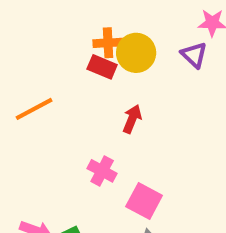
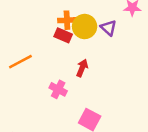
purple triangle: (194, 55) -> (108, 28), moved
pink cross: (102, 171) -> (58, 89), moved

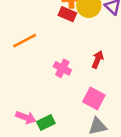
red arrow: (82, 68) -> (98, 59), moved

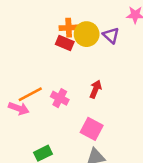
orange line: (25, 41) -> (30, 94), moved
pink arrow: (26, 117) -> (19, 108), moved

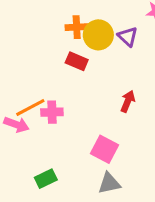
red rectangle: (65, 43) -> (77, 61), moved
red arrow: (96, 89) -> (128, 101), moved
pink cross: (60, 98) -> (52, 112), moved, turned -30

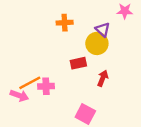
yellow circle: (98, 35) -> (97, 43), moved
red rectangle: (77, 61) -> (78, 63), moved, turned -35

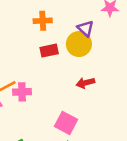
red rectangle: (78, 63) -> (49, 51), moved
red arrow: (103, 78) -> (85, 83), turned -126

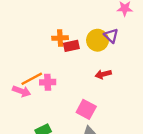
orange cross: (43, 21) -> (60, 38), moved
purple triangle: (85, 29) -> (111, 36), moved

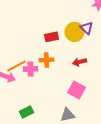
orange cross: (60, 38) -> (46, 60), moved
pink square: (86, 109) -> (76, 90), moved

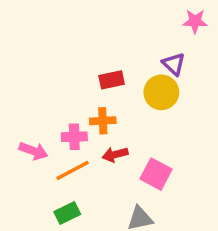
yellow circle: (74, 32) -> (161, 92), moved
red arrow: (80, 62) -> (115, 154), moved
orange line: (16, 66) -> (73, 170), moved

